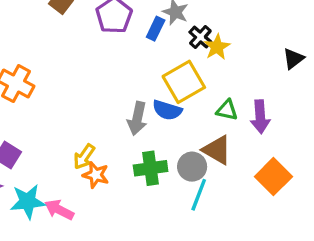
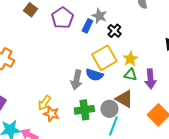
yellow star: (217, 47) -> (130, 59), moved

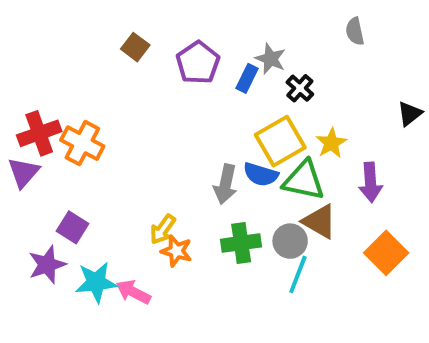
green triangle: (130, 75) -> (304, 180), moved, size x1.6

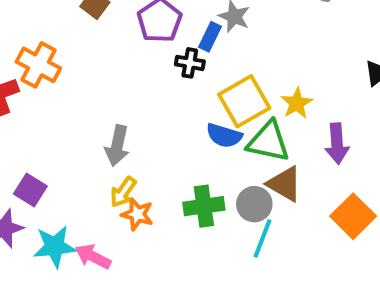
black cross: (300, 88) -> (190, 63), moved, turned -32
orange cross: (82, 143) -> (38, 65), moved
gray arrow: (225, 184) -> (117, 146), moved

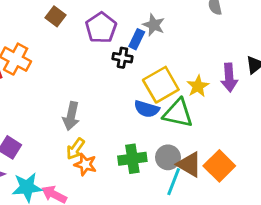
purple arrow: (337, 144) -> (229, 78), moved
brown triangle: (285, 184) -> (189, 164), moved
orange square: (353, 216) -> (219, 166), moved

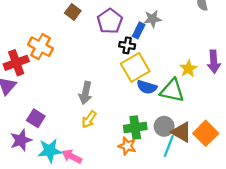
gray star: (154, 25) -> (153, 19), turned -30
yellow square: (161, 85) -> (135, 67), moved
orange star: (85, 164) -> (127, 146), moved

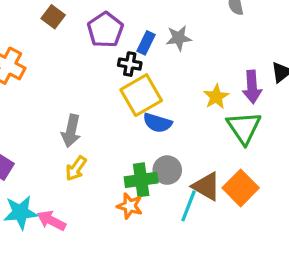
gray star: (153, 19) -> (179, 38), moved
green triangle: (172, 91) -> (244, 128), moved, turned 44
gray circle: (164, 126) -> (167, 170), moved

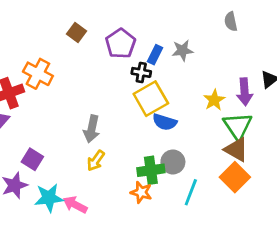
brown triangle: (206, 186) -> (236, 150), moved

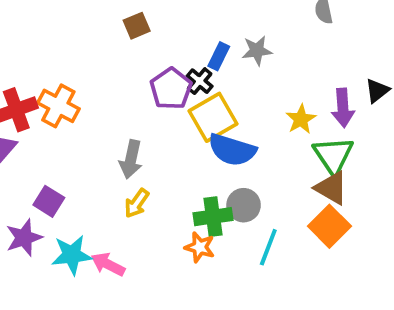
brown square: (76, 33) -> (137, 26), moved, turned 30
purple pentagon: (121, 44) -> (171, 89), moved
black cross: (141, 72) -> (200, 81), turned 30
orange cross: (38, 74) -> (58, 106), moved
blue semicircle: (165, 122) -> (232, 150), size x1.4

